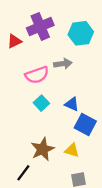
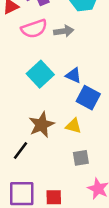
pink semicircle: (37, 75) -> (34, 29), moved
cyan square: (41, 103) -> (40, 74), size x1.5

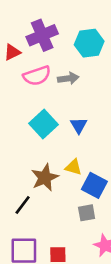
blue triangle: (73, 75) -> (79, 125), turned 35
blue square: (88, 98) -> (94, 185), moved
yellow triangle: (73, 126) -> (73, 167), moved

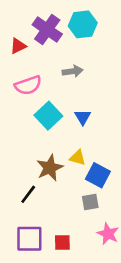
purple cross: (42, 35) -> (47, 29), turned -32
cyan hexagon: (89, 43) -> (83, 24), moved
pink semicircle: (37, 76) -> (28, 85), moved

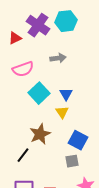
yellow triangle: (78, 158) -> (62, 112), moved, turned 40

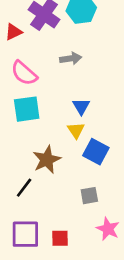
pink semicircle: (23, 69) -> (24, 73), turned 60
cyan square: (39, 93) -> (27, 109), moved, turned 35
blue square: (78, 140) -> (96, 152), moved

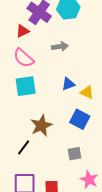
red triangle: (13, 32) -> (23, 31), moved
blue triangle: (81, 106) -> (68, 84), turned 40
yellow triangle: (76, 130) -> (87, 92), moved, turned -32

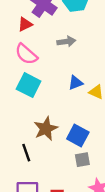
cyan square: (26, 86) -> (29, 85), turned 35
blue square: (80, 119) -> (78, 135), moved
black line: (24, 147) -> (26, 153), turned -56

